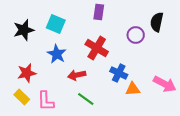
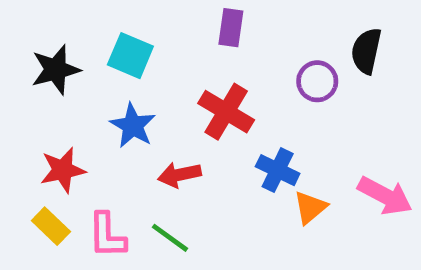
orange triangle: (133, 89) -> (310, 207), turned -35
green line: (86, 99) -> (170, 238), moved

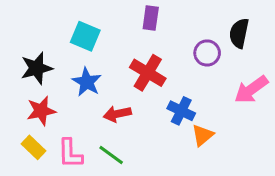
black star: (56, 70) -> (37, 68), moved
pink arrow: (385, 196) -> (251, 90), moved, turned 116

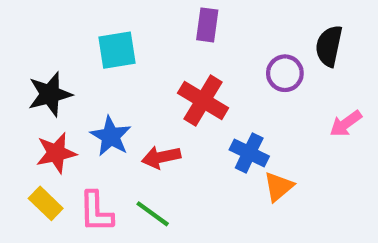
cyan square: (85, 36) -> (117, 50), turned -32
blue star: (87, 82) -> (111, 136), moved
pink arrow: (251, 90) -> (346, 124), size x0.7

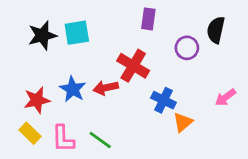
purple rectangle: (207, 25) -> (148, 19), moved
black star: (50, 94) -> (42, 35), moved
pink arrow: (346, 124) -> (225, 97), moved
red arrow: (161, 157) -> (106, 88), moved

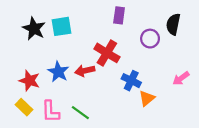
black star: (42, 35) -> (34, 29), turned -30
red star: (37, 100) -> (30, 81), turned 30

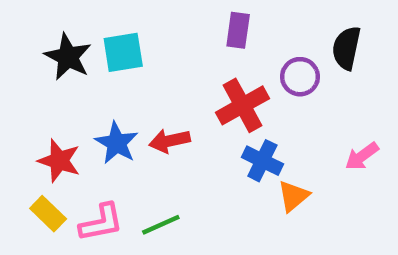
red cross: (107, 53) -> (243, 105), moved, turned 30
pink L-shape: (51, 112) -> (101, 223), turned -100
green line: (80, 113) -> (161, 225), turned -60

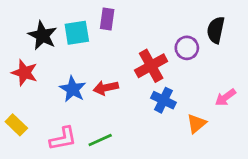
purple rectangle: (238, 30) -> (107, 19), moved
red star: (59, 161) -> (25, 73), moved
orange triangle: (293, 196) -> (196, 124), moved
yellow rectangle: (48, 214) -> (16, 125), moved

